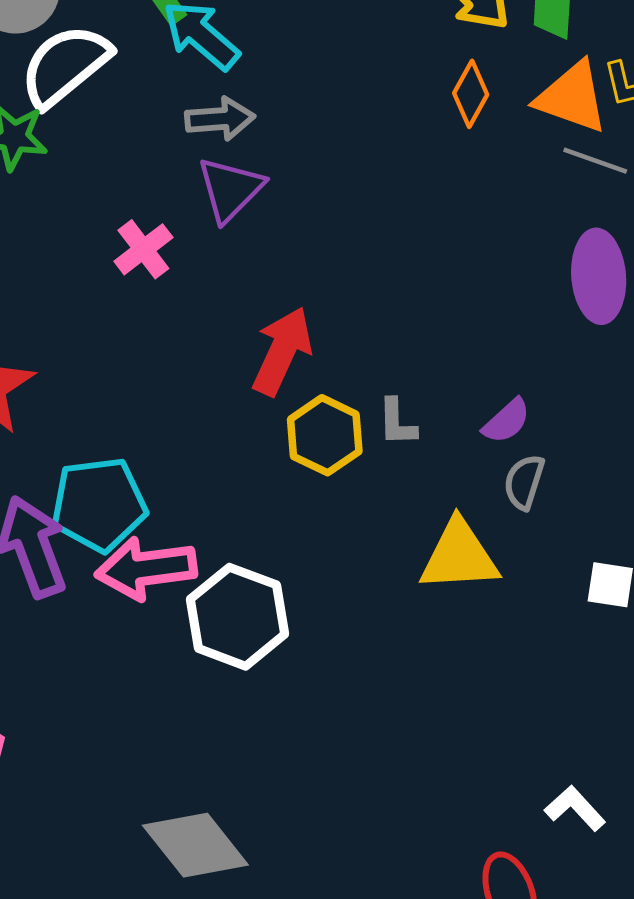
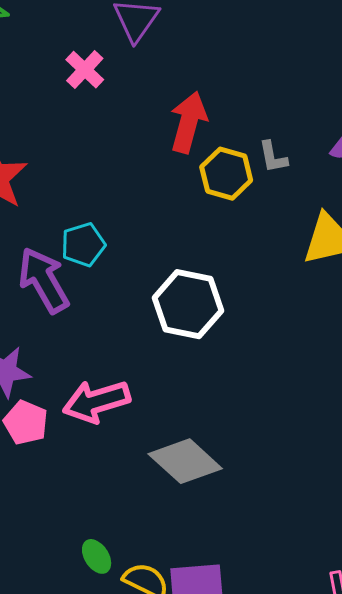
cyan pentagon: (99, 504) -> (83, 245), size x0.7
pink arrow: (146, 568) -> (96, 401), moved

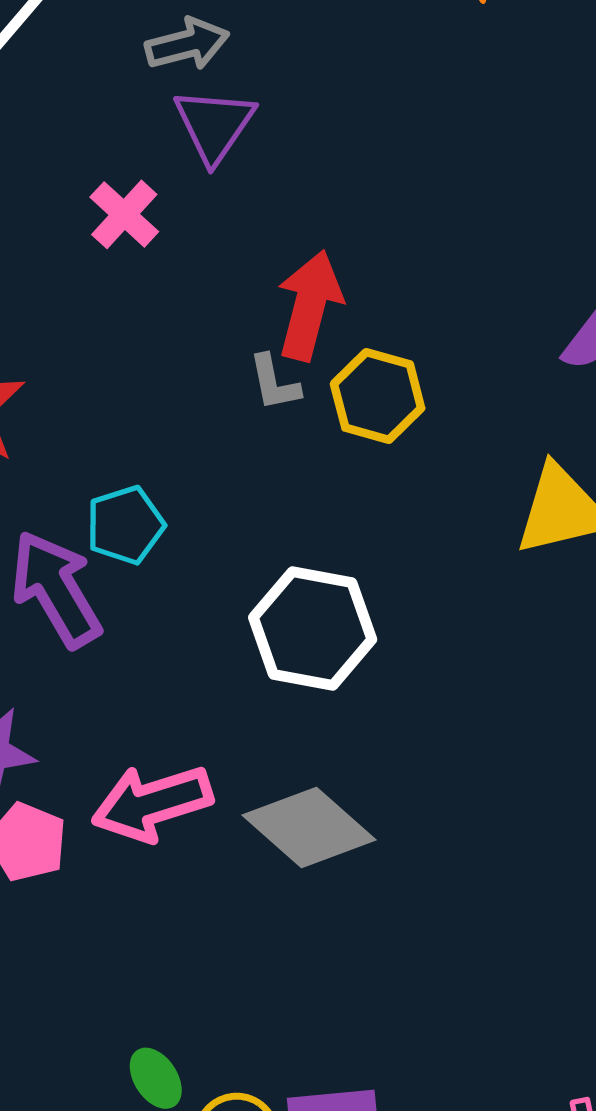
gray L-shape: (273, 157) -> (274, 383), moved
gray diamond: (185, 461) -> (309, 827), moved

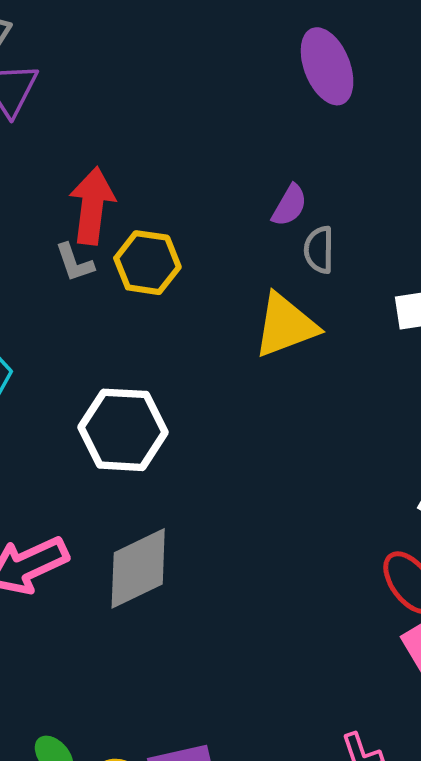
gray diamond: (309, 827) -> (138, 568), turned -60

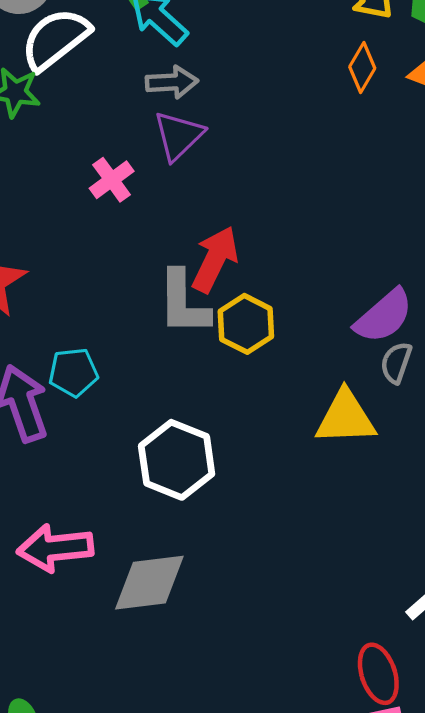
purple semicircle: (289, 205) -> (384, 316), size x1.6
gray L-shape: (74, 263) -> (183, 303), size x1.8

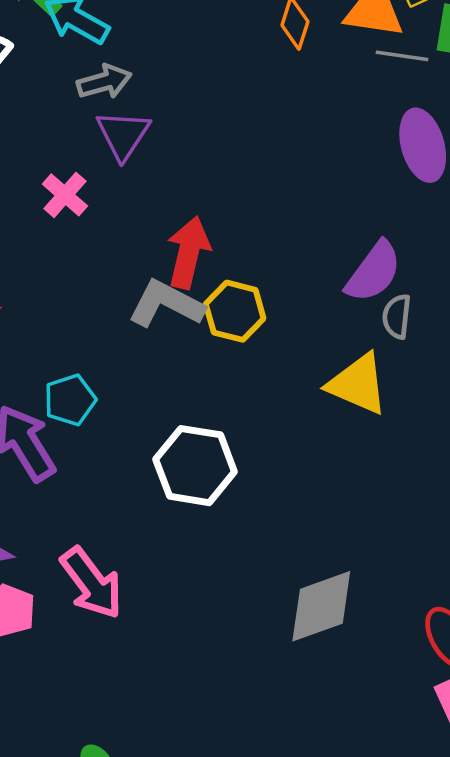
gray L-shape: (183, 303) -> (166, 304), turned 130
yellow triangle: (346, 418) -> (358, 384), turned 38
pink arrow: (55, 548) -> (92, 583), turned -108
gray diamond: (149, 583) -> (321, 606), moved

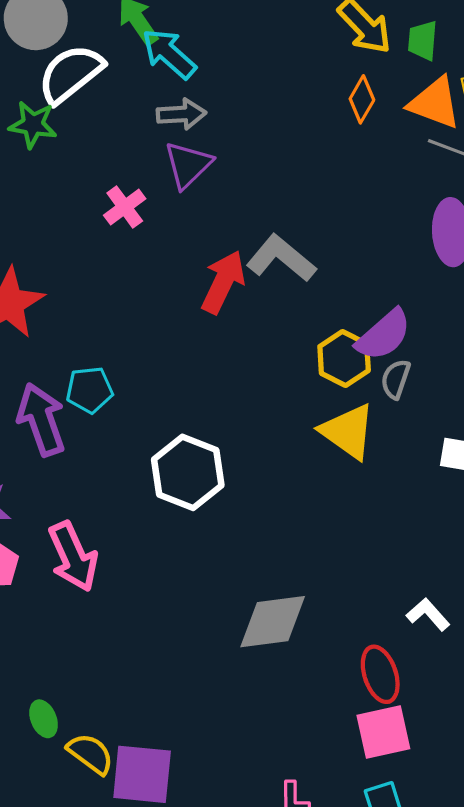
gray L-shape: (166, 304) -> (281, 258), moved
yellow hexagon: (235, 311) -> (344, 358), moved

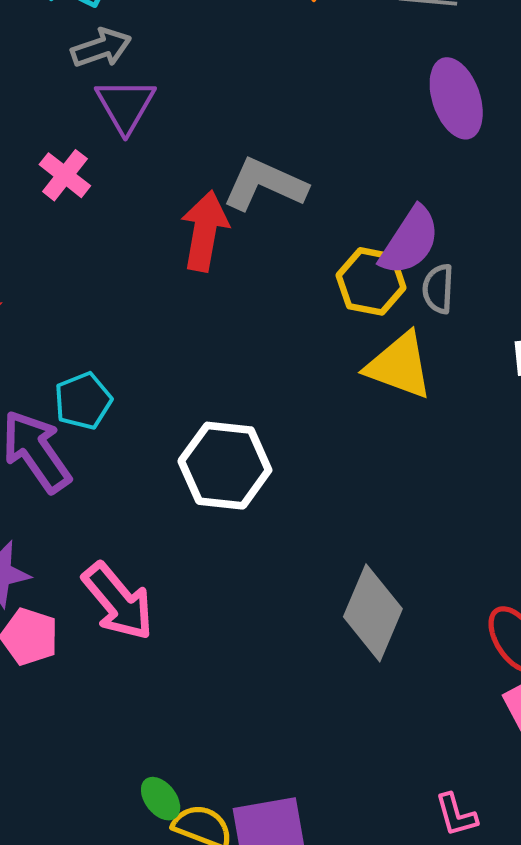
gray diamond: (273, 622) -> (373, 613), turned -44
green ellipse: (44, 719) -> (161, 799), moved

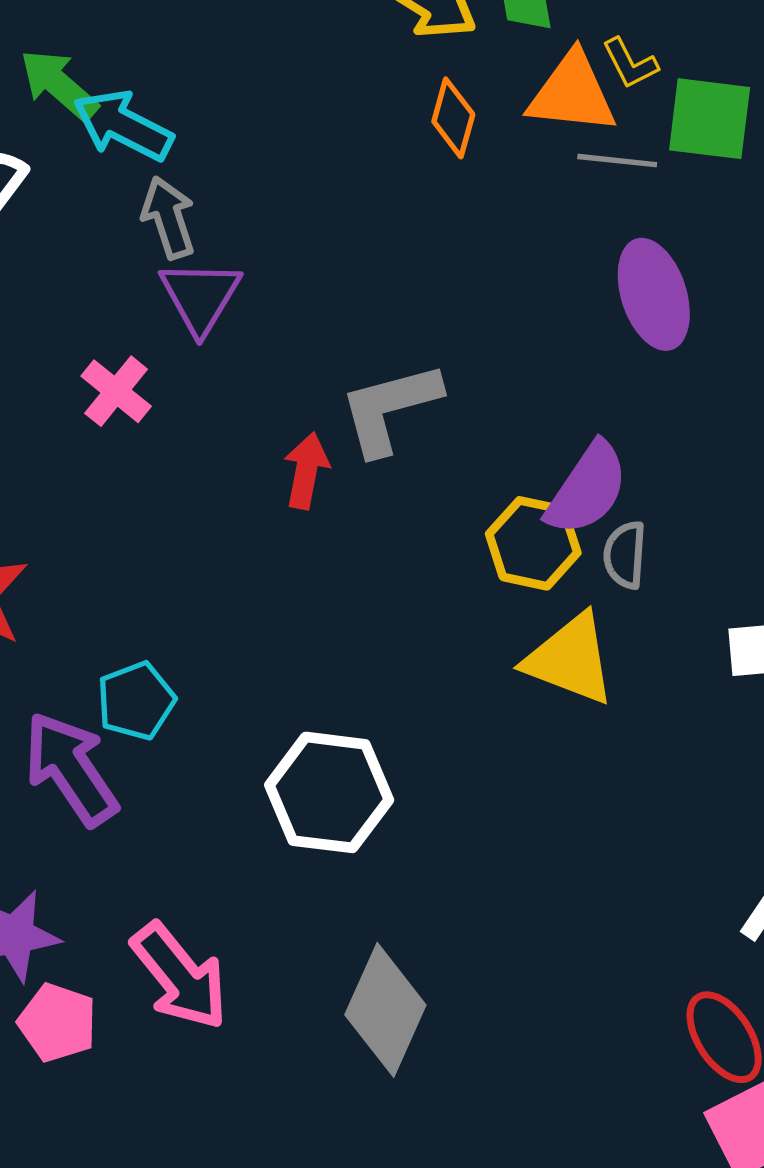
gray arrow: (101, 48) -> (168, 218), turned -90
gray L-shape: (265, 184) -> (390, 408), turned -40
red arrow: (205, 231) -> (306, 471), size x0.7
gray diamond: (373, 613) -> (385, 1010), moved

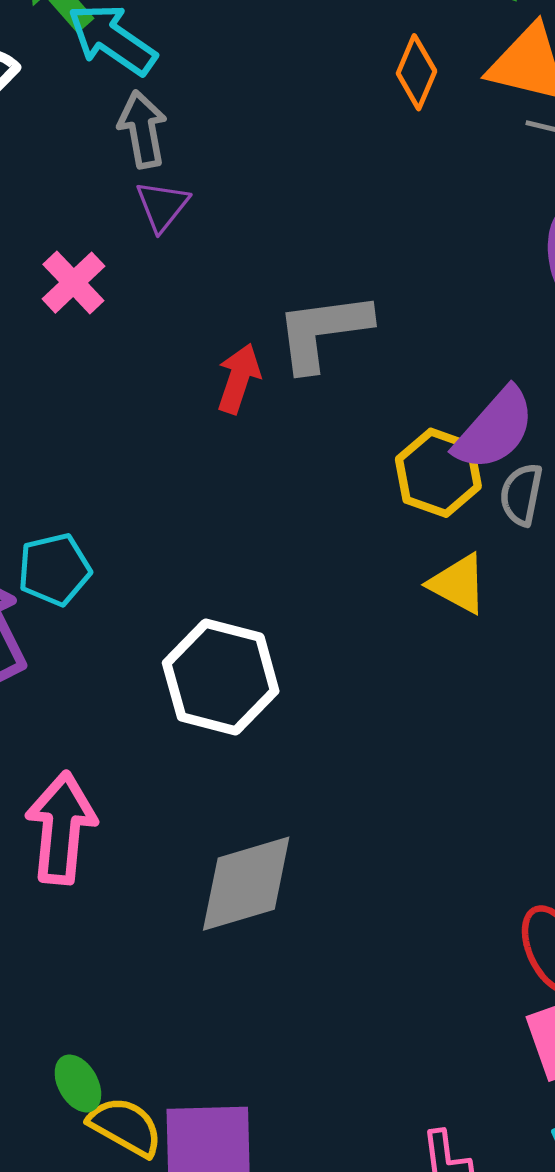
purple triangle: (200, 297) -> (162, 206), size x0.7
yellow triangle: (570, 659) -> (458, 584), size x0.7
pink arrow: (180, 976) -> (61, 828), turned -143
gray diamond: (385, 1010) -> (246, 884), turned 42

